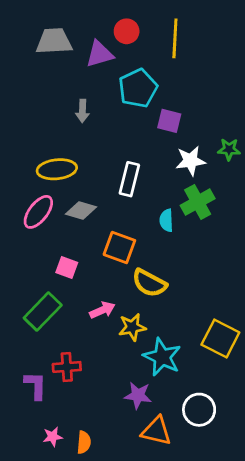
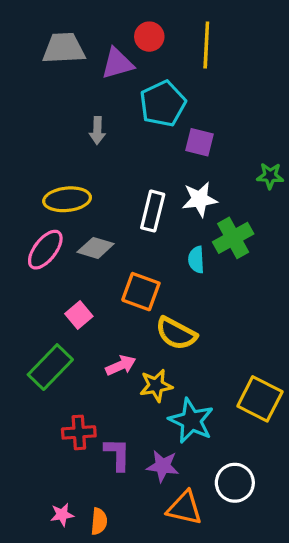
white star: (191, 161) -> (200, 199), moved
pink square: (67, 267) -> (79, 315), turned 30
purple L-shape: (36, 385) -> (117, 454), moved

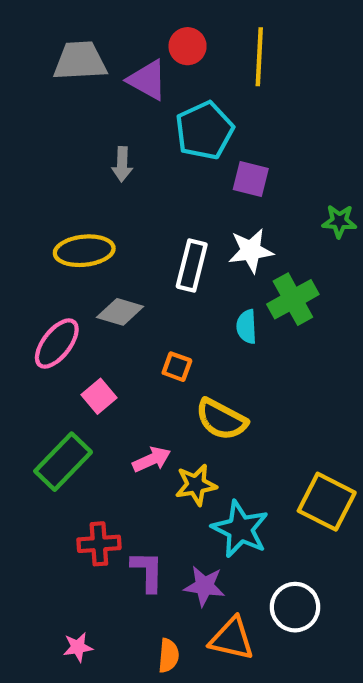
purple triangle: (117, 63) -> (147, 80), turned 45
pink ellipse: (45, 250) -> (57, 344), moved
orange square: (141, 292) -> (177, 367), size x0.6
orange semicircle: (99, 521) -> (169, 656), moved

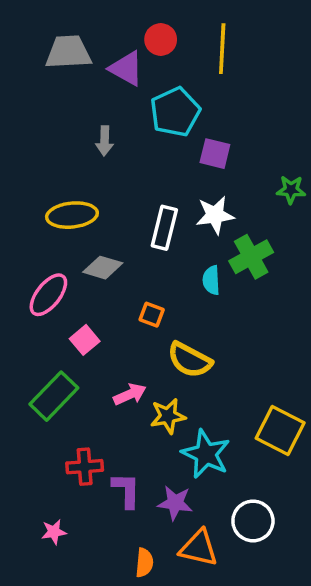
pink star: (78, 647) -> (54, 532), moved

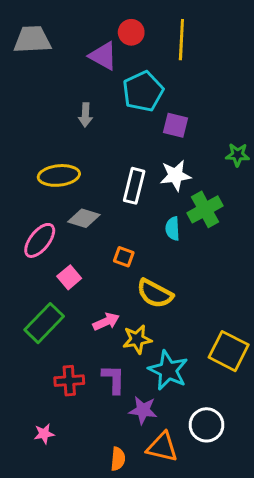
gray trapezoid: (68, 52) -> (32, 40), moved
purple L-shape: (126, 490) -> (113, 379), moved

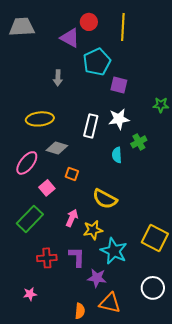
green cross: (205, 209) -> (139, 142), size x0.7
orange square: (124, 257) -> (72, 174), moved
pink arrow: (106, 322) -> (72, 218), turned -42
white circle: (206, 425) -> (153, 288), moved

